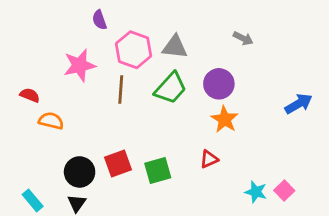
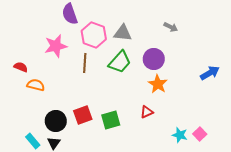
purple semicircle: (99, 20) -> (70, 14), size x1.5
cyan rectangle: (33, 200) -> (33, 141), moved

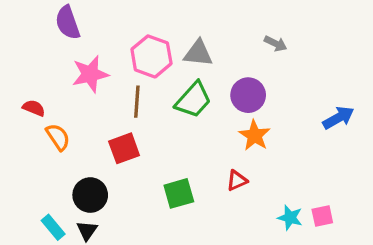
purple semicircle: (70, 14) -> (68, 23), moved
orange semicircle: (36, 85) -> (58, 137), turned 42
red square: (83, 115) -> (124, 148), moved
pink square: (200, 134) -> (322, 216), turned 32

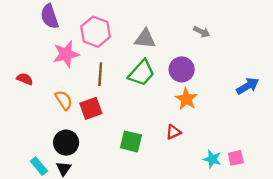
pink hexagon: (151, 56) -> (96, 32), moved
orange semicircle: (58, 137) -> (64, 100), moved
green square: (179, 193) -> (131, 141), turned 30

